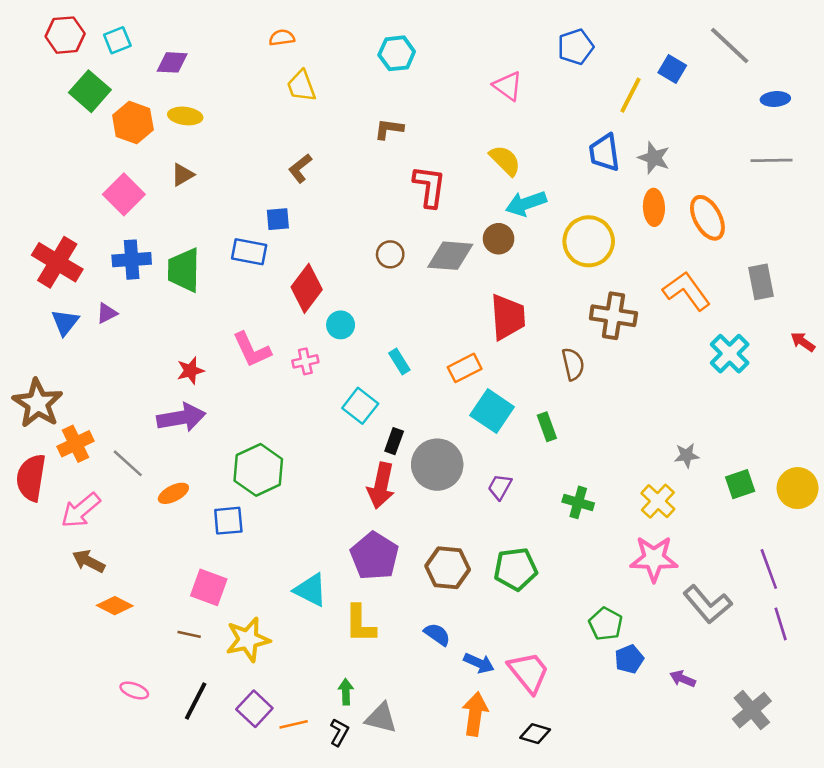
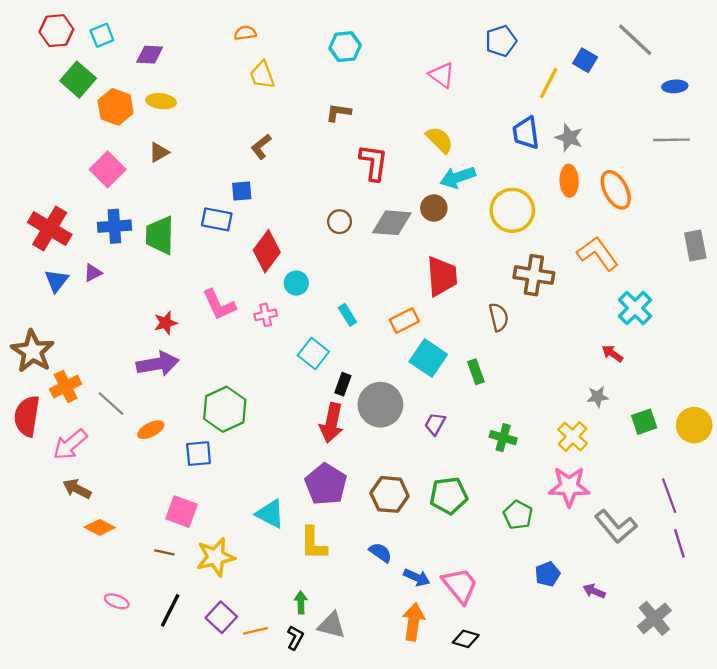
gray rectangle: (761, 282) -> (695, 246), moved
red arrow: (803, 342) -> (612, 354), moved
green pentagon: (606, 624) -> (518, 515), moved

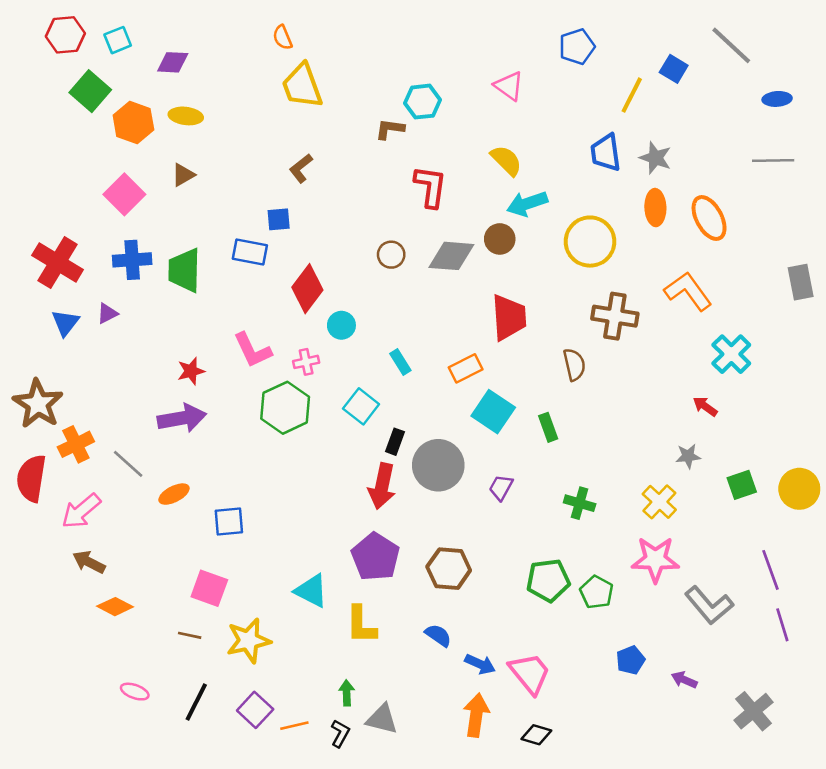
orange semicircle: (245, 33) -> (283, 37), turned -105
cyan hexagon: (345, 47) -> (423, 102), moved
yellow trapezoid: (262, 75) -> (302, 86), size x1.4
green hexagon: (225, 409) -> (285, 408), moved
green pentagon: (449, 496) -> (548, 580), moved

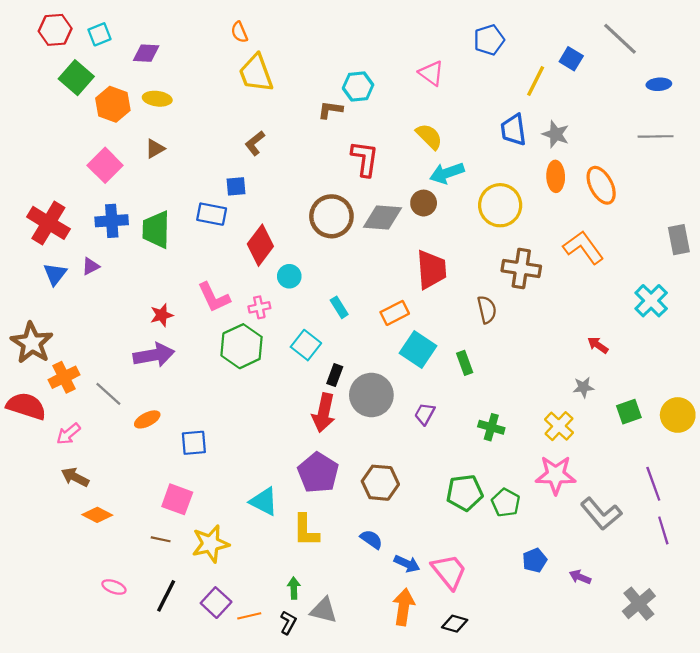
brown circle: (391, 255) -> (331, 216), size x1.8
cyan cross: (731, 354) -> (651, 301), moved
red semicircle: (31, 478) -> (26, 406), turned 99
pink arrow: (81, 511) -> (68, 434), size x0.7

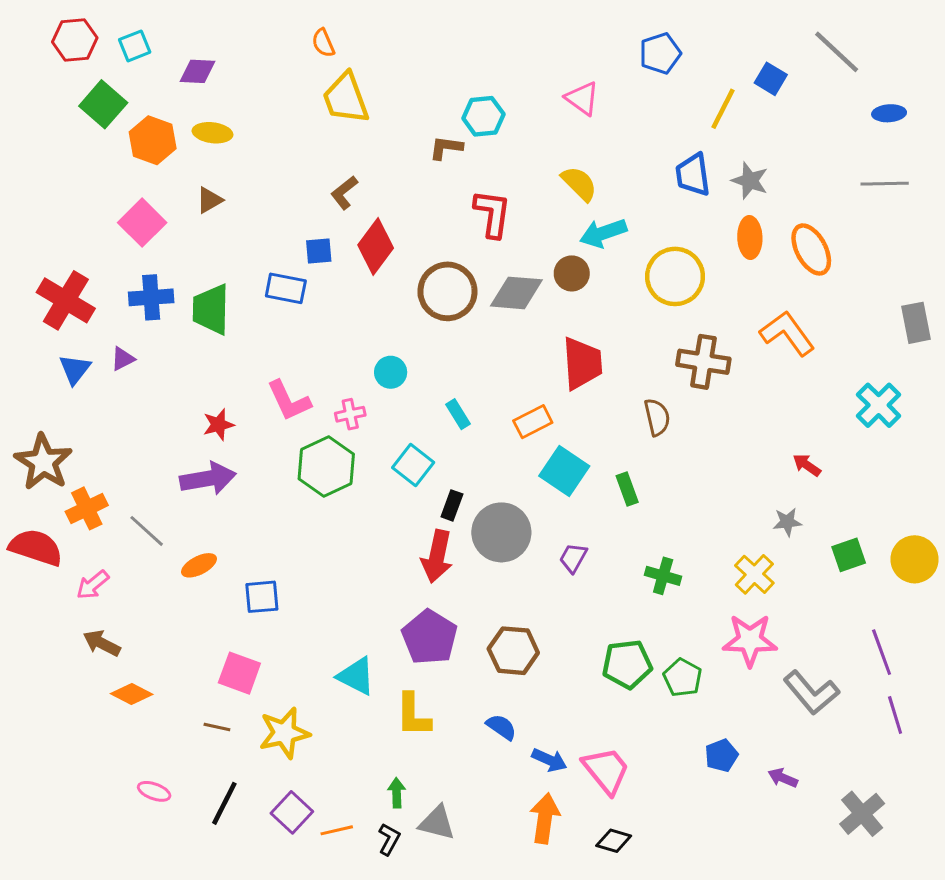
red diamond: (260, 245) -> (376, 246), moved

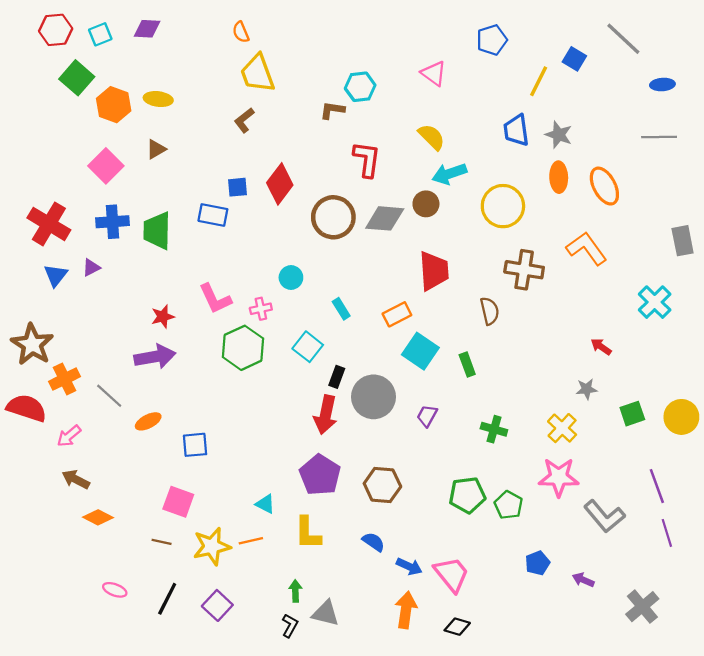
purple diamond: (198, 71) -> (147, 29), moved
brown L-shape: (344, 193) -> (244, 120), moved
cyan triangle: (356, 676) -> (265, 504), size x0.7
orange line: (337, 830) -> (251, 541), moved

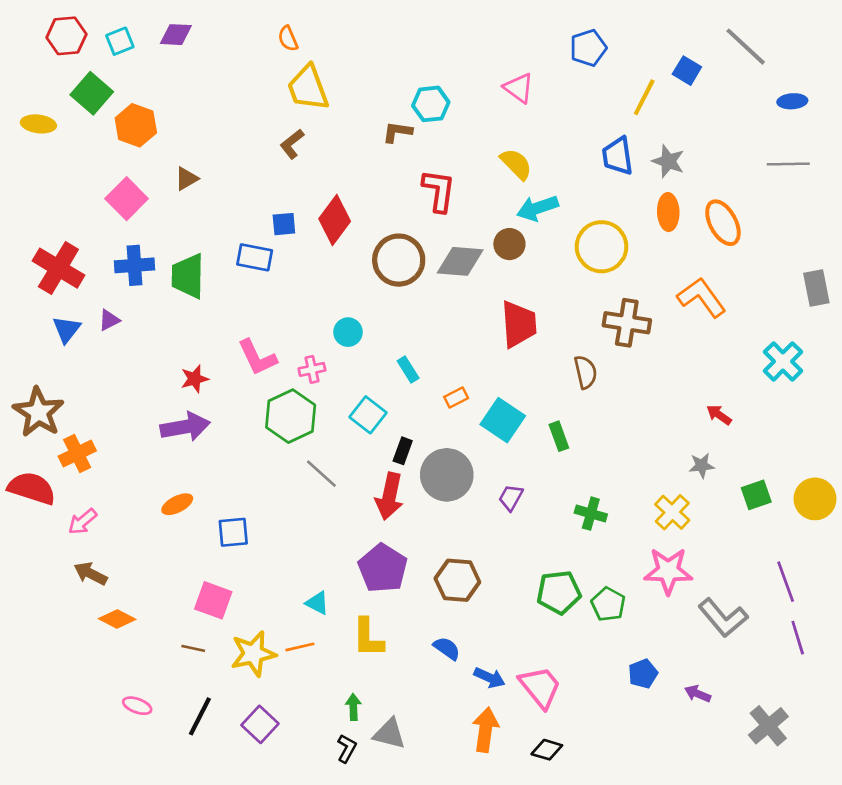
yellow ellipse: (158, 99) -> (38, 124), moved
orange rectangle: (397, 314) -> (456, 397), moved, size x0.7
gray line: (109, 396) -> (321, 474), moved

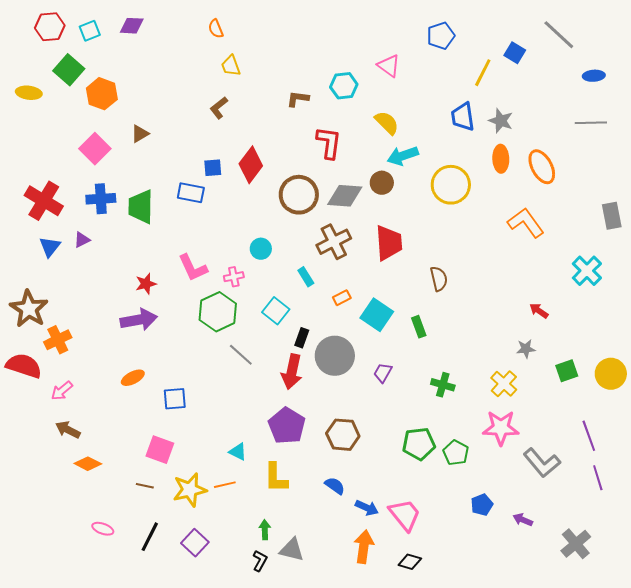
yellow trapezoid: (308, 88) -> (231, 66), size x0.6
cyan hexagon: (431, 104) -> (344, 86), moved
brown cross: (627, 323) -> (334, 242), moved, turned -36

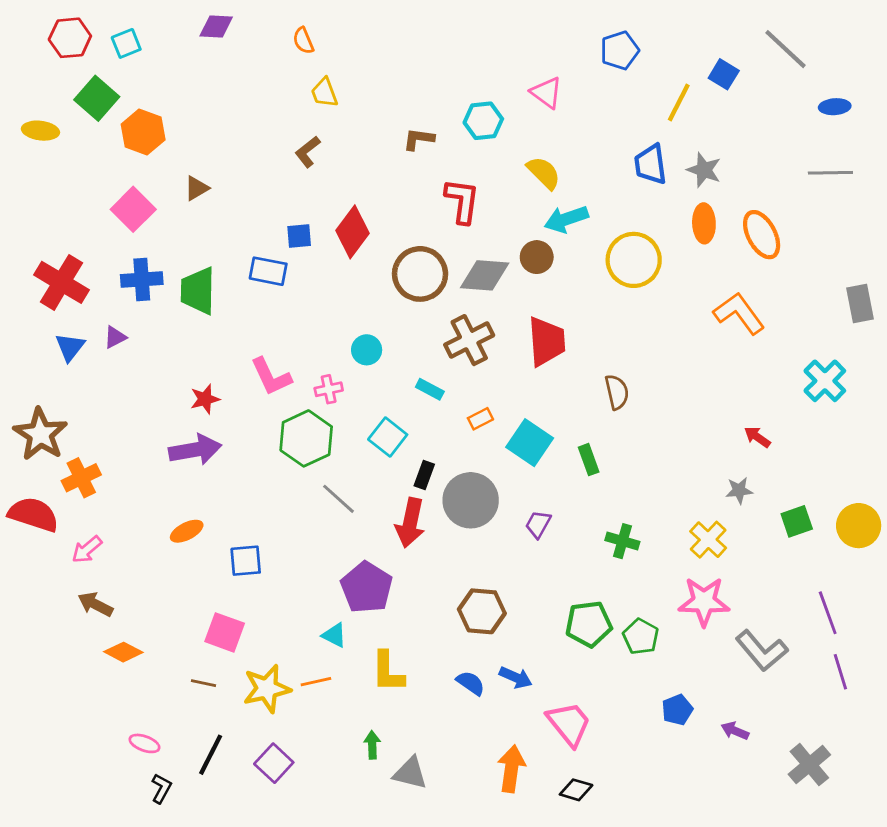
purple diamond: (132, 26) -> (216, 27), moved
cyan rectangle: (306, 277) -> (430, 389), turned -30
purple pentagon: (287, 426) -> (367, 587), moved
blue arrow: (367, 508) -> (516, 677), moved
black L-shape: (260, 561) -> (161, 788), moved

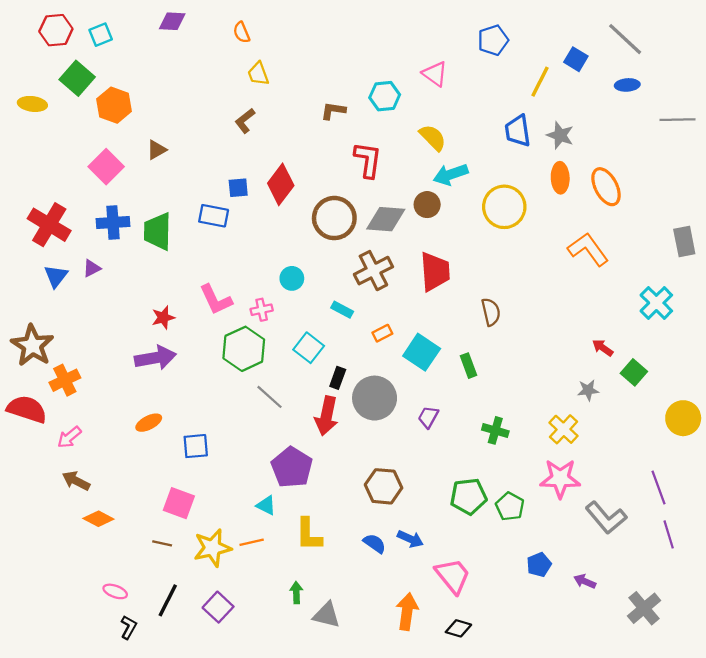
blue ellipse: (835, 107) -> (627, 85), moved
gray line: (830, 173) -> (678, 120), moved
green square: (797, 521) -> (634, 372), moved, turned -30

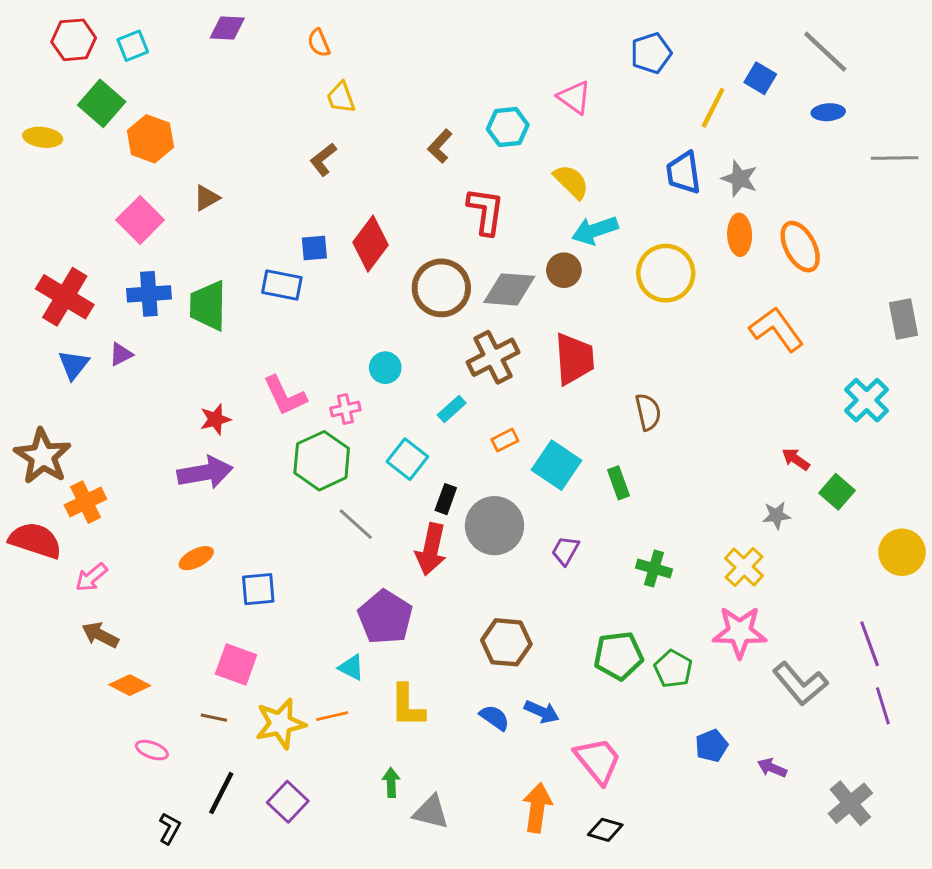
brown L-shape: (333, 111) -> (440, 146), turned -55
cyan rectangle: (342, 310) -> (452, 409), turned -70
pink ellipse: (115, 591) -> (152, 750), moved

